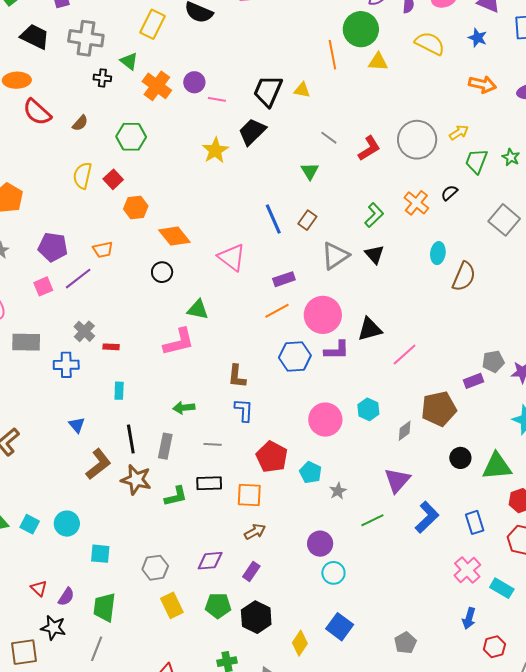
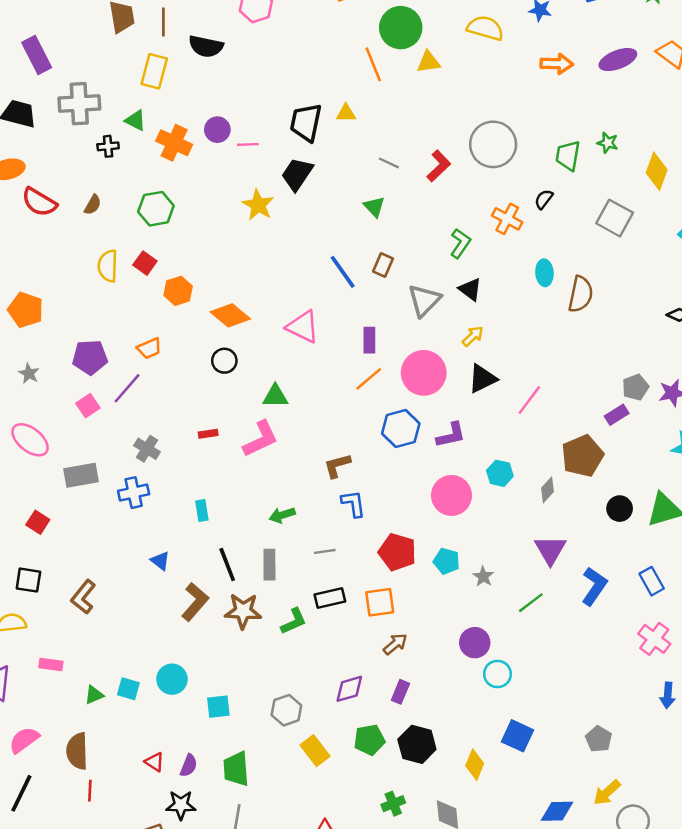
yellow arrow: (459, 132) -> (473, 336), moved
purple rectangle: (284, 279) -> (369, 340), turned -60
red rectangle: (111, 347) -> (208, 434), moved
purple L-shape: (337, 350) -> (451, 435), moved
brown L-shape: (237, 376) -> (337, 466), turned 80

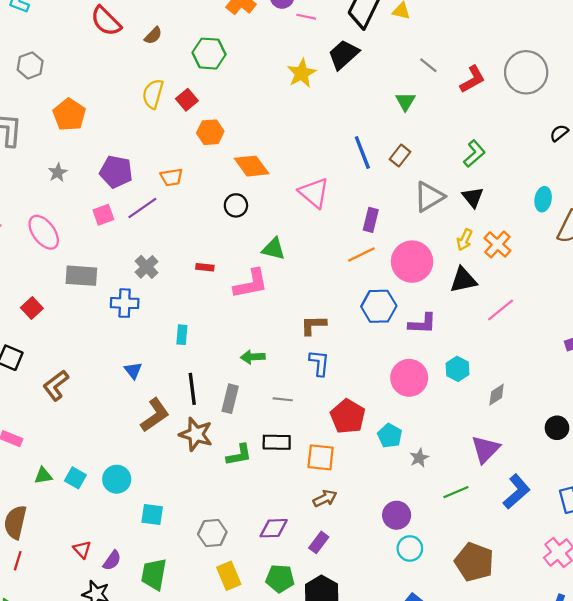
orange cross: (507, 219) -> (497, 244), moved
yellow arrow: (473, 336) -> (464, 240), turned 145
brown pentagon: (582, 456) -> (474, 562), moved, turned 30

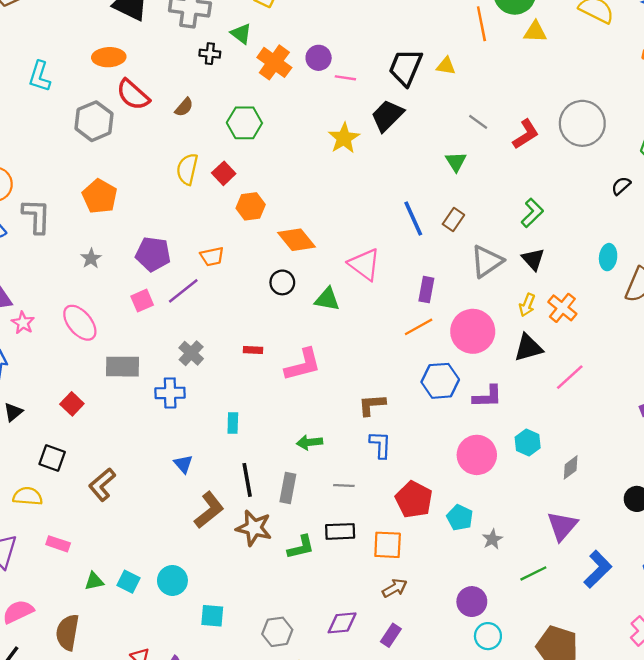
gray hexagon: (30, 65) -> (94, 121), moved, size x1.4
green triangle: (274, 249) -> (327, 299), moved

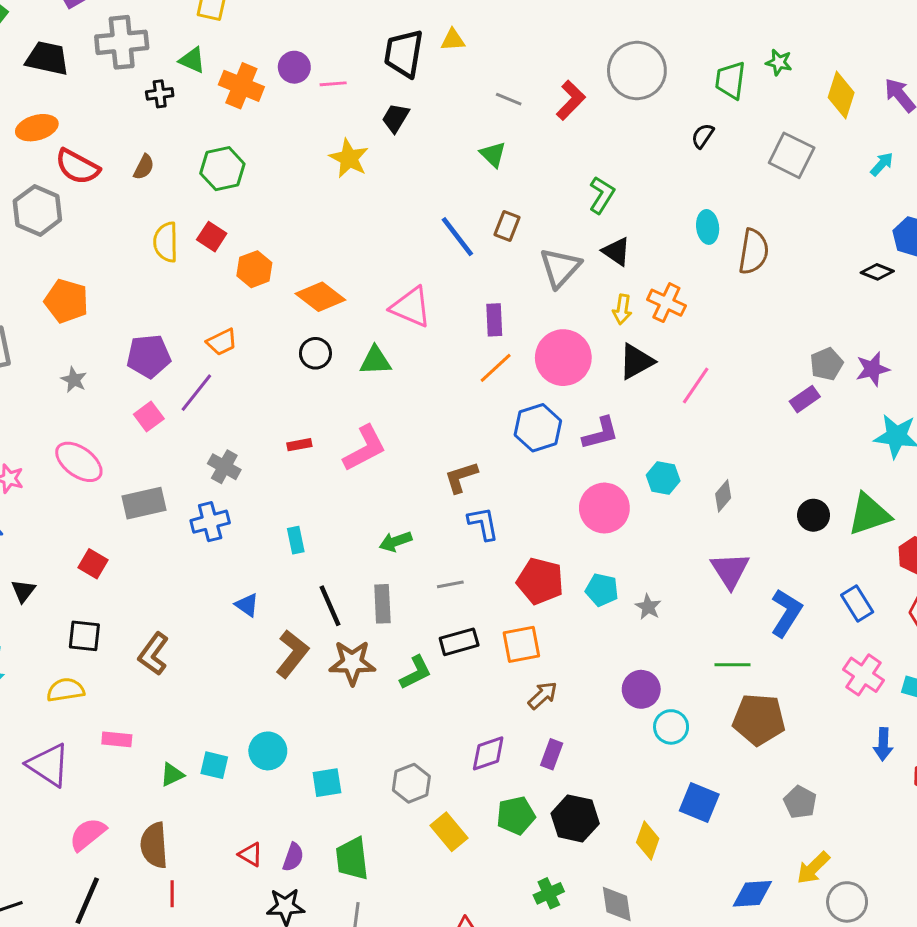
black trapezoid: (387, 116) -> (396, 118), size x0.7
green line: (533, 573) -> (732, 665), moved, turned 40

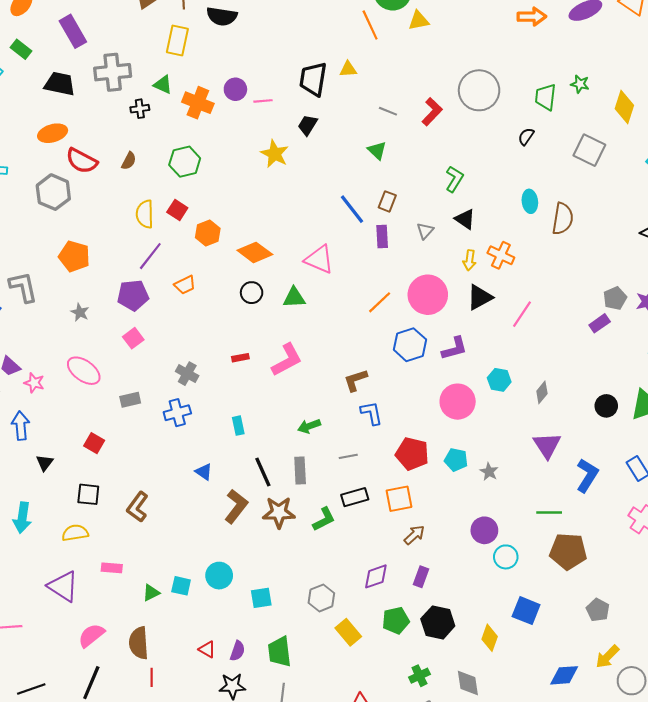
gray triangle: (560, 268) -> (425, 231), size x0.6
purple rectangle: (494, 320) -> (382, 237), moved
purple line: (196, 393) -> (150, 256), moved
gray rectangle: (144, 503) -> (130, 400), size x0.7

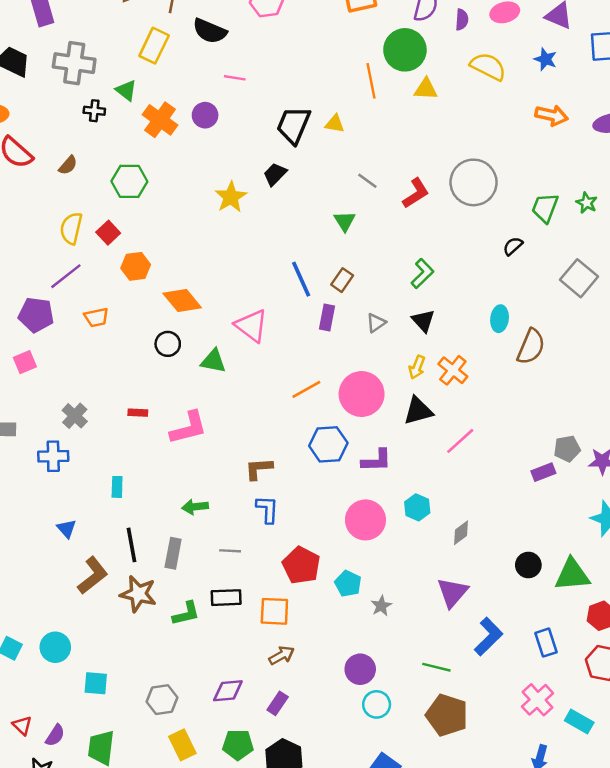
pink line: (263, 101) -> (235, 78), moved

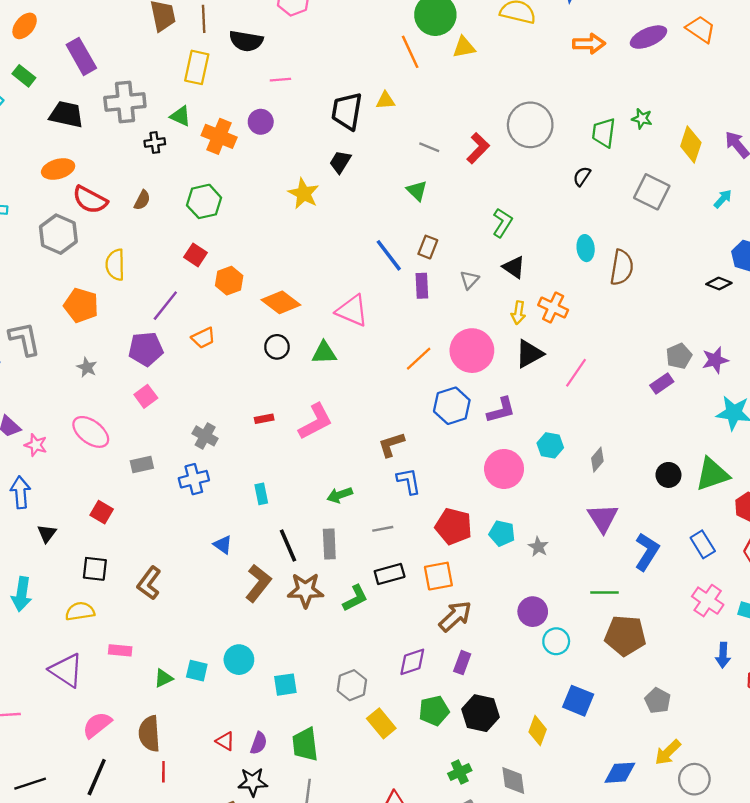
yellow semicircle: (71, 228) -> (115, 265), moved
brown arrow: (282, 655) -> (455, 616), size x1.4

